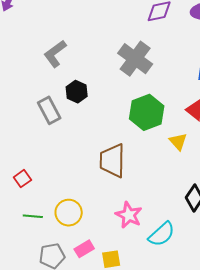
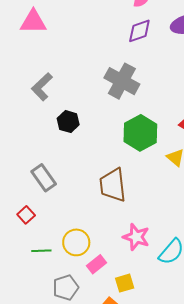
gray rectangle: (49, 110) -> (44, 178), moved
pink rectangle: (84, 249) -> (96, 264), moved

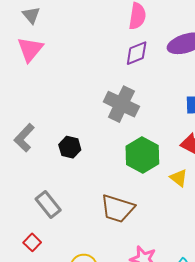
pink triangle: (33, 22) -> (30, 49), turned -48
gray L-shape: (42, 87) -> (24, 138), moved
brown trapezoid: (113, 185) -> (117, 209), turned -63

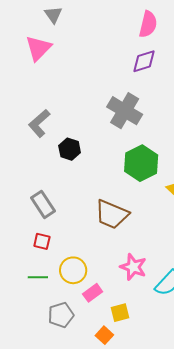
gray triangle: (31, 15) -> (53, 15), moved
gray L-shape: (24, 138) -> (39, 123), moved
red square: (32, 242) -> (42, 241), moved, turned -36

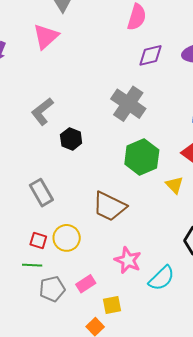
pink semicircle: (148, 24) -> (137, 17), moved
red square: (42, 241) -> (38, 241), moved
yellow circle: (73, 270) -> (67, 238), moved
gray pentagon: (61, 315) -> (52, 289), moved

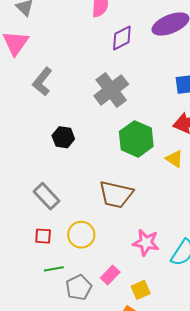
gray cross: (128, 104) -> (111, 90), turned 32
gray L-shape: (42, 111) -> (42, 82), moved
red square: (38, 241) -> (43, 236), moved

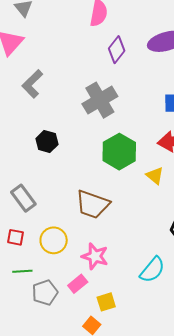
purple diamond: (122, 38) -> (117, 50), turned -32
pink star: (146, 243) -> (95, 256), moved

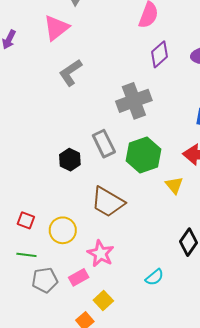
black hexagon: (47, 141) -> (70, 160), moved
gray rectangle: (23, 198) -> (104, 144), moved
cyan semicircle: (152, 270) -> (155, 277), size x0.7
yellow square: (106, 302) -> (103, 301), turned -36

